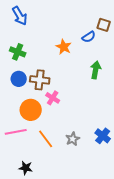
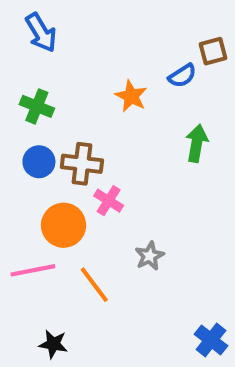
brown square: (104, 25) -> (213, 51), turned -32
blue cross: (103, 136) -> (211, 340), moved
gray star: (73, 139) -> (150, 256), moved

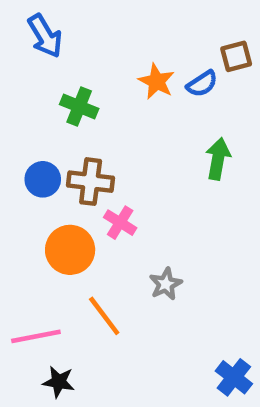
orange star: (131, 96) -> (157, 81), moved
green cross: (37, 106) -> (79, 106), moved
pink line: (33, 270) -> (36, 336), moved

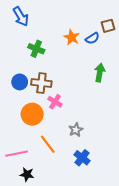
blue cross: (234, 377) -> (82, 158), moved

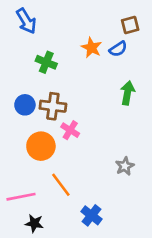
brown square: (108, 26) -> (130, 25), moved
gray star: (76, 130) -> (125, 166), moved
blue cross: (82, 158) -> (92, 215), moved

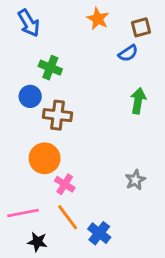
orange star: (92, 48) -> (98, 19), moved
blue circle: (25, 105) -> (30, 96), moved
pink cross: (70, 130) -> (65, 184), moved
orange line: (61, 185) -> (68, 217), moved

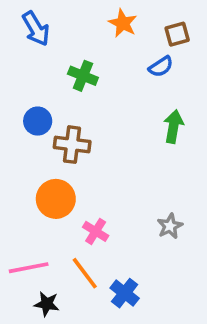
green cross: (50, 68) -> (83, 76), moved
pink cross: (65, 184) -> (96, 231), moved

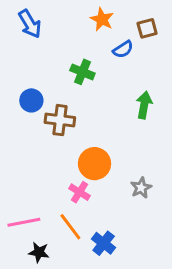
blue semicircle: (161, 67) -> (123, 49), moved
green cross: (83, 76) -> (82, 72), moved
orange circle: (56, 199) -> (94, 164), moved

